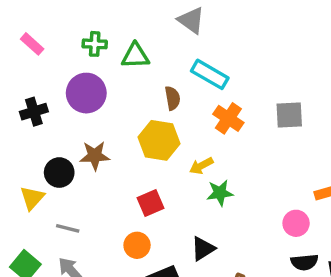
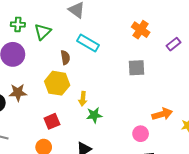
green triangle: (135, 56) -> (43, 32), turned -42
orange cross: (228, 118) -> (141, 30), moved
yellow arrow: (201, 166) -> (83, 99), turned -56

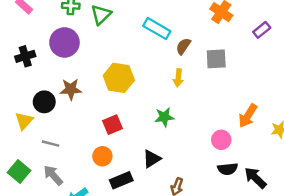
brown semicircle: (65, 57) -> (183, 46), moved, turned -136
yellow arrow: (83, 99) -> (178, 78), moved
orange arrow: (162, 114) -> (248, 116), turned 138

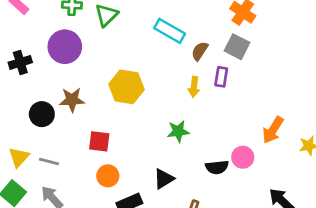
purple rectangle: (262, 30) -> (221, 77), moved, turned -42
gray square: (216, 59) -> (237, 47), moved, turned 30
yellow triangle: (24, 121) -> (19, 157), moved
red square: (113, 125) -> (99, 141), moved, turned 30
black semicircle: (228, 169) -> (217, 167), moved

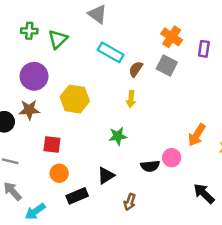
purple circle: (65, 47) -> (34, 76), moved
purple rectangle: (221, 77) -> (204, 49), moved

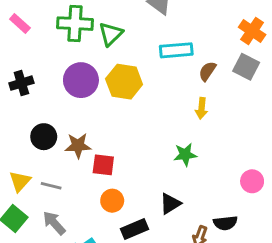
green cross: (29, 31) -> (75, 24), size x1.6
cyan rectangle: (111, 52) -> (176, 50), turned -35
yellow hexagon: (75, 99) -> (124, 82), moved
brown star: (29, 110) -> (78, 146), moved
black semicircle: (150, 166) -> (225, 223), moved

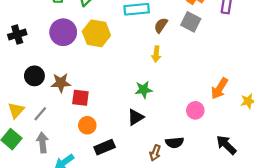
gray line: (51, 186) -> (40, 114), turned -63
black triangle: (170, 204) -> (136, 117), moved
gray arrow: (54, 223) -> (42, 143), turned 36

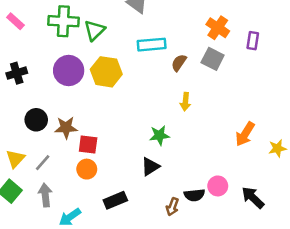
yellow arrow: (156, 54) -> (185, 102), moved
pink circle: (195, 110) -> (218, 186), moved
orange circle: (87, 125) -> (87, 169), moved

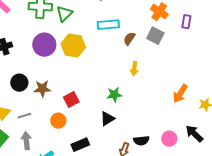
red square: (88, 144) -> (71, 100), moved, turned -35
gray line: (43, 163) -> (24, 116), turned 32
pink circle: (218, 186) -> (169, 139), moved
black arrow: (253, 198) -> (194, 134), moved

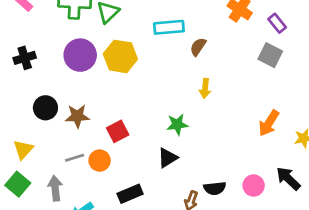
purple rectangle: (186, 22) -> (277, 23), turned -48
gray square: (155, 36) -> (270, 55), moved
gray line: (24, 116) -> (75, 158), moved

